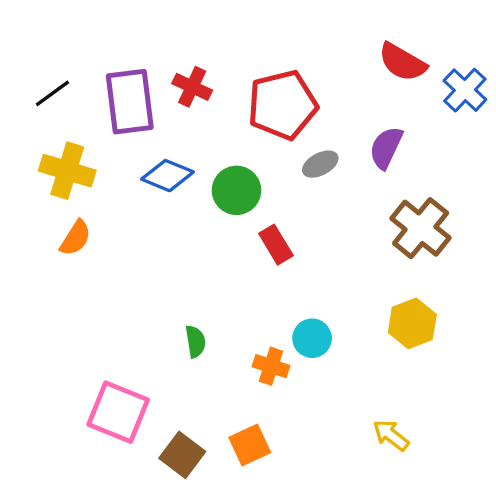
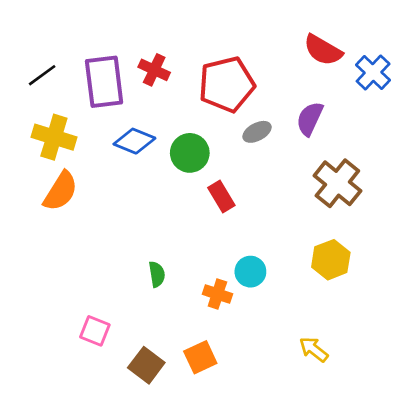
orange semicircle: (75, 238) -> (61, 191), size x1.4
pink square: (118, 412) -> (95, 331), size x0.6

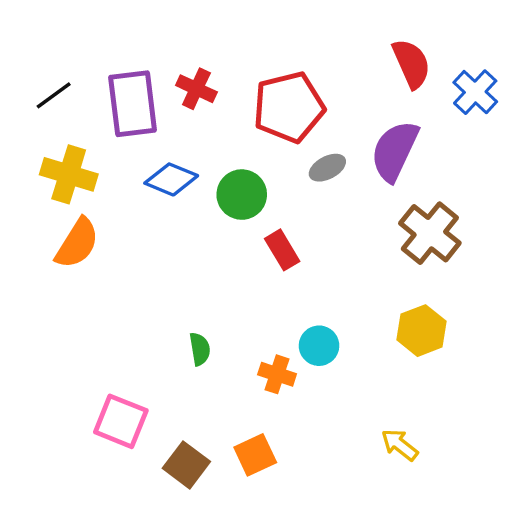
red semicircle: (323, 50) -> (411, 64), turned -144
purple semicircle: (310, 119) -> (395, 151), size x1.4
pink square: (95, 331) -> (121, 421), size x1.4

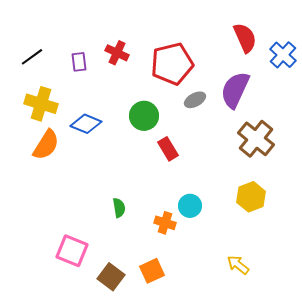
purple rectangle: (133, 104) -> (79, 62), size x0.5
blue diamond: (171, 179) -> (86, 124), moved

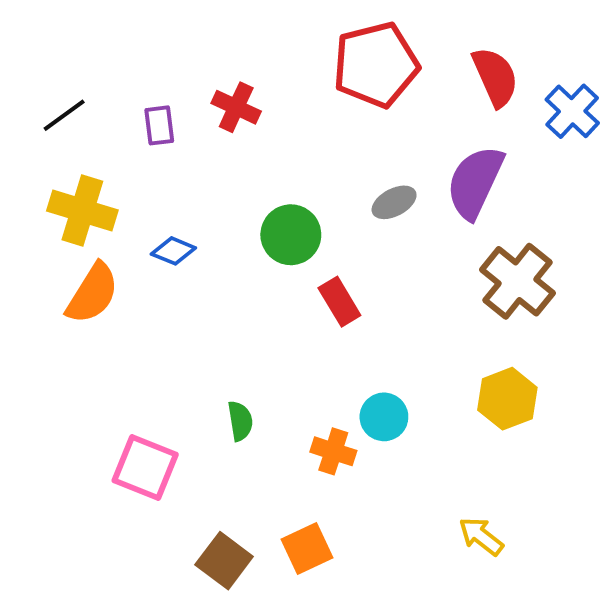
red pentagon: (172, 64) -> (376, 65), moved
blue diamond: (86, 124) -> (173, 251), size x0.7
pink square: (72, 251) -> (145, 467), moved

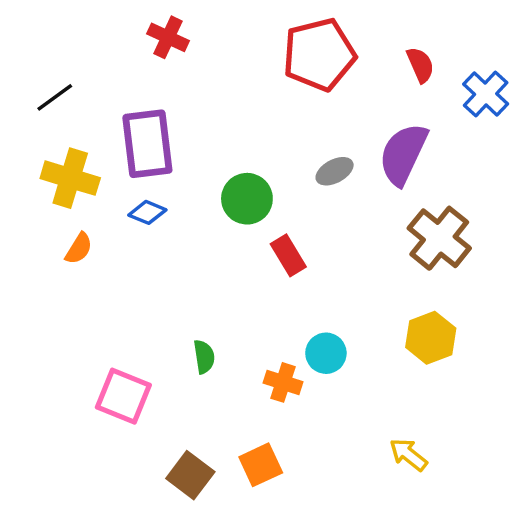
red semicircle: (495, 77) -> (420, 65), size x0.7
red cross: (236, 107) -> (168, 37), moved
purple rectangle: (159, 125) -> (147, 144), moved, size x2.0
orange semicircle: (92, 293) -> (79, 248), size x0.6

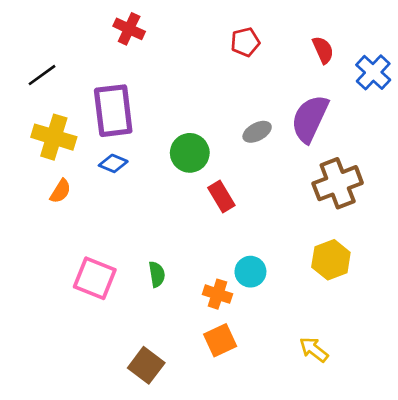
red pentagon: (319, 54) -> (245, 42), size x0.5
brown cross: (439, 238) -> (338, 183), turned 30
pink square: (123, 396) -> (95, 278), moved
orange square: (261, 465) -> (220, 340), moved

